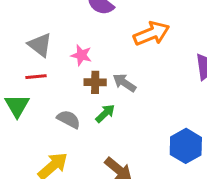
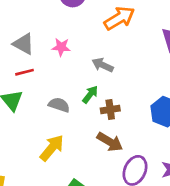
brown cross: (95, 82) -> (110, 110), moved

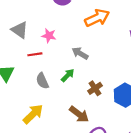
red line: (25, 72) -> (35, 54), moved
gray semicircle: (59, 105) -> (42, 81), turned -140
brown cross: (110, 110) -> (95, 88), moved, turned -32

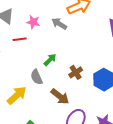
gray arrow: (80, 53) -> (59, 24), moved
gray semicircle: (42, 81) -> (37, 77), moved

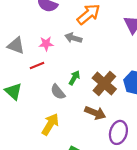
brown cross: (76, 72) -> (104, 84), size x1.6
gray semicircle: (37, 77) -> (58, 92), moved

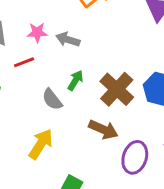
gray arrow: (73, 38) -> (68, 39), moved

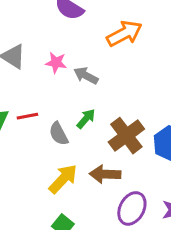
red line: (24, 62) -> (27, 116), moved
brown arrow: (103, 130) -> (105, 174), turned 148
yellow arrow: (41, 144) -> (63, 179), moved

